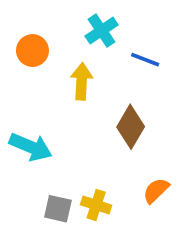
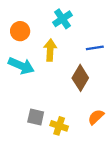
blue line: (145, 60) -> (95, 48), moved, turned -30
cyan arrow: (31, 147) -> (21, 66), moved
gray square: (58, 209) -> (36, 117), moved

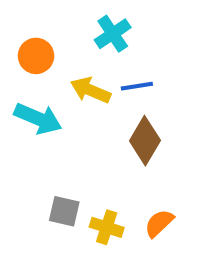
blue line: (95, 48) -> (137, 86), moved
yellow arrow: (50, 50) -> (90, 90), turned -70
orange semicircle: (96, 117) -> (159, 223), moved

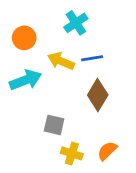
cyan arrow: (38, 118) -> (26, 80), turned -44
gray square: (64, 211) -> (54, 125), moved

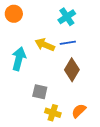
cyan cross: (76, 23) -> (67, 17), moved
orange circle: (24, 38) -> (14, 14), moved
cyan arrow: (26, 80) -> (19, 59), turned -55

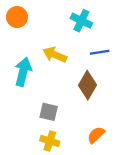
cyan cross: (67, 17) -> (81, 21), turned -30
blue line: (68, 43) -> (100, 52), moved
yellow cross: (53, 113) -> (50, 141), moved

